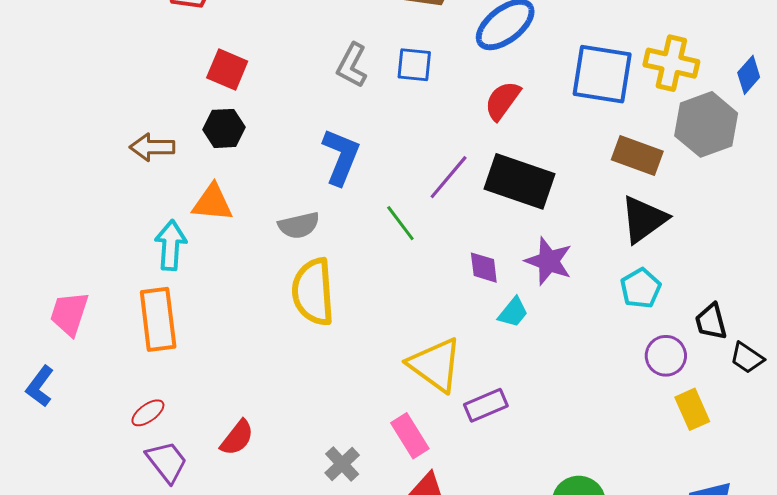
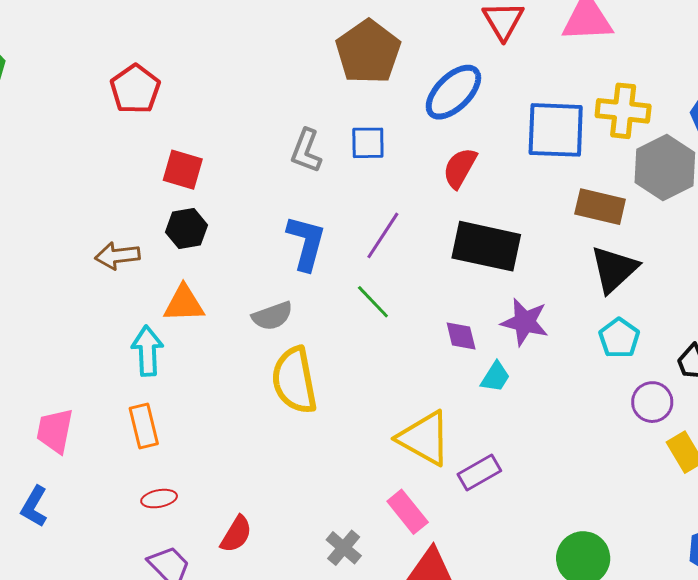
purple line: (449, 177) -> (383, 235), moved
orange rectangle: (158, 319) -> (144, 426), size x0.7
red ellipse: (148, 413) -> (159, 499), moved, turned 32

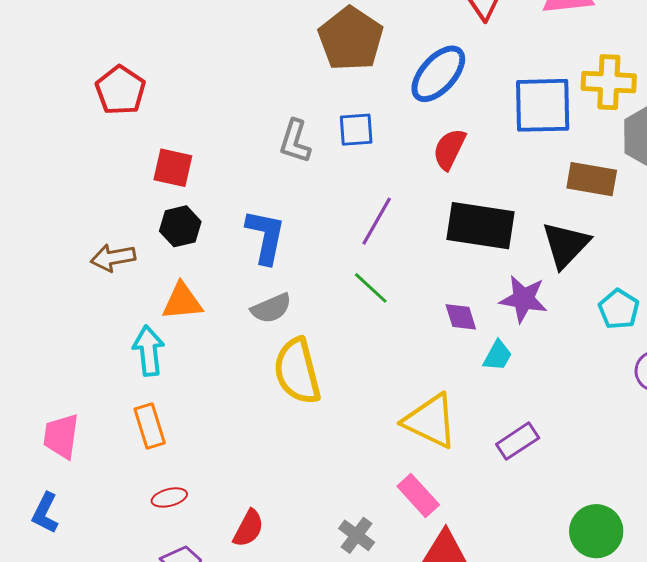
blue L-shape: (306, 243) -> (266, 236), moved
black triangle: (614, 269) -> (566, 245), moved
purple rectangle: (479, 472) -> (518, 441), moved

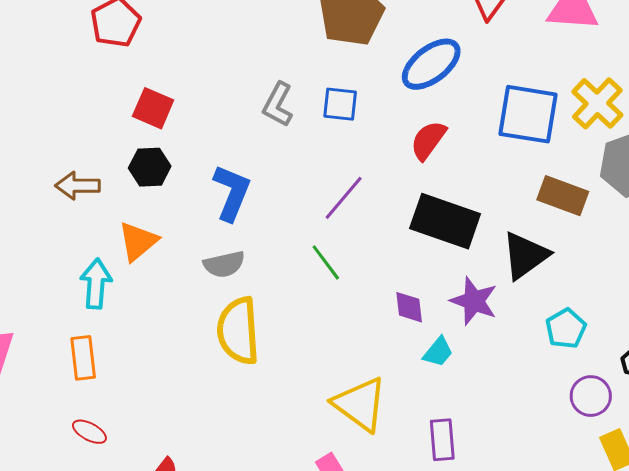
yellow cross: (609, 82) -> (597, 103), turned 30
orange triangle: (182, 301) -> (138, 241), turned -45
purple rectangle: (518, 441) -> (442, 440), turned -72
red ellipse: (169, 497) -> (89, 432), turned 32

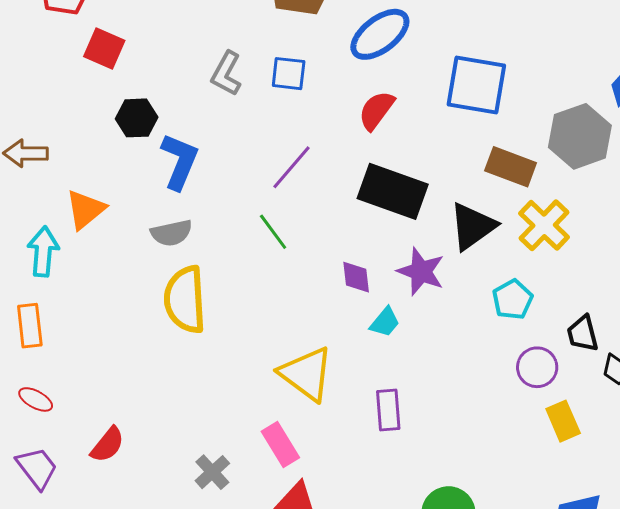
yellow cross: (597, 103) -> (544, 225), moved
red square: (153, 108) -> (104, 48), moved
black hexagon: (150, 167) -> (137, 118), moved

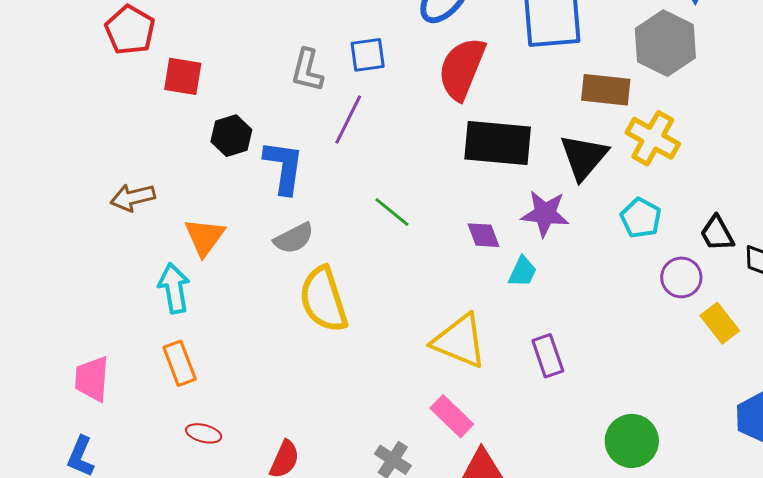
red semicircle: (376, 110) -> (462, 69), size x1.5
purple line: (291, 167) -> (348, 120), moved

